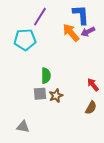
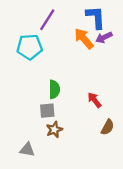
red arrow: (93, 85) -> (94, 100), moved
brown star: (56, 96) -> (54, 130), moved

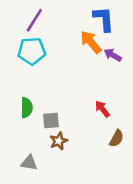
purple line: (47, 20) -> (34, 20), moved
purple arrow: (104, 37) -> (113, 55), moved, turned 56
green semicircle: (54, 89) -> (27, 108), moved

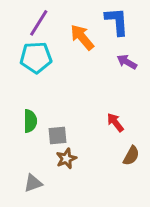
orange arrow: (91, 42) -> (82, 37), moved
gray triangle: (29, 163) -> (33, 183), turned -30

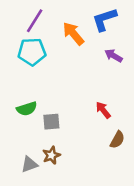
blue L-shape: (117, 21) -> (104, 19), turned -104
green semicircle: (30, 121) -> (27, 109), turned 72
brown star: (66, 159) -> (51, 155), moved

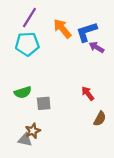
blue L-shape: (104, 19) -> (87, 32), moved
brown star: (51, 155) -> (33, 131), moved
gray triangle: (29, 164) -> (25, 140), turned 32

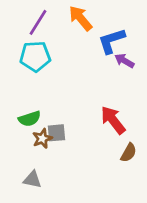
orange arrow: (62, 29) -> (80, 18), moved
red arrow: (88, 93) -> (113, 120), size x1.5
brown star: (33, 131) -> (42, 138), moved

